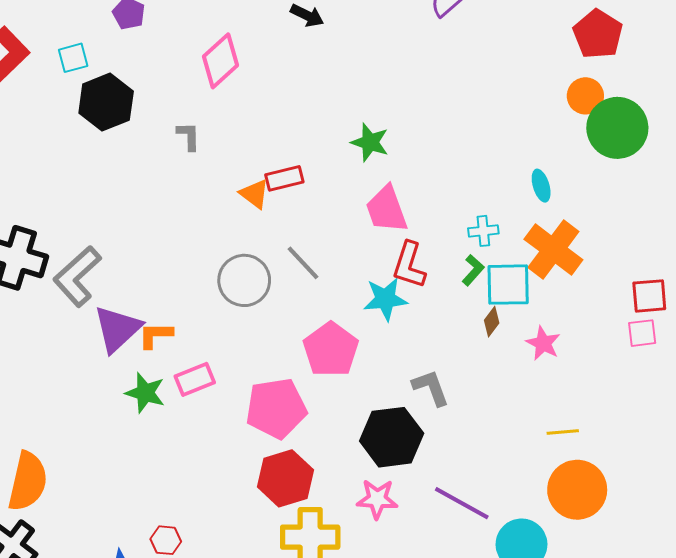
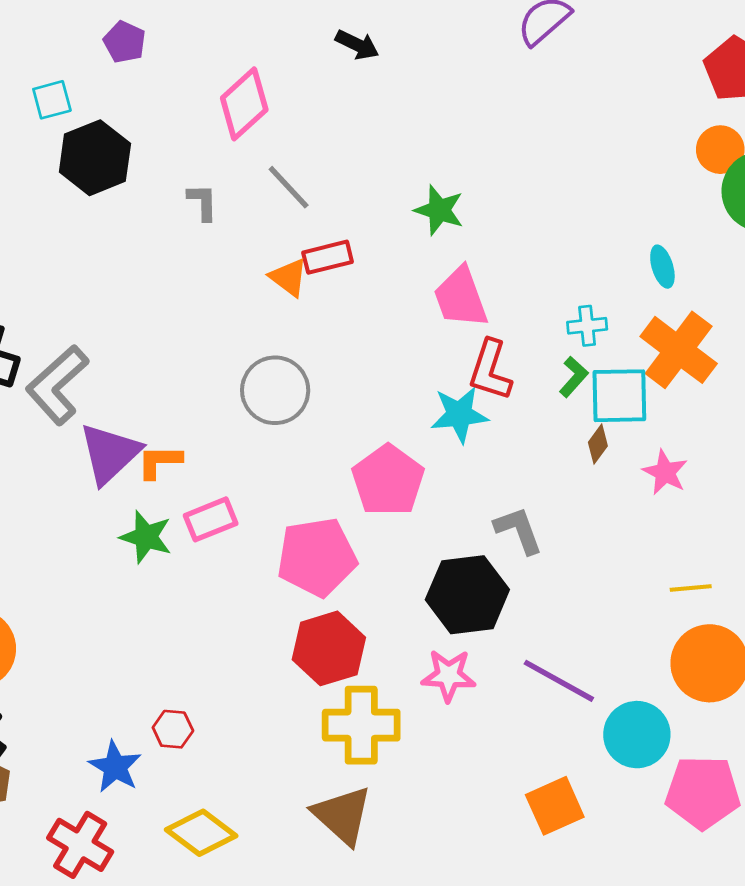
gray line: (303, 263) -> (289, 187), moved

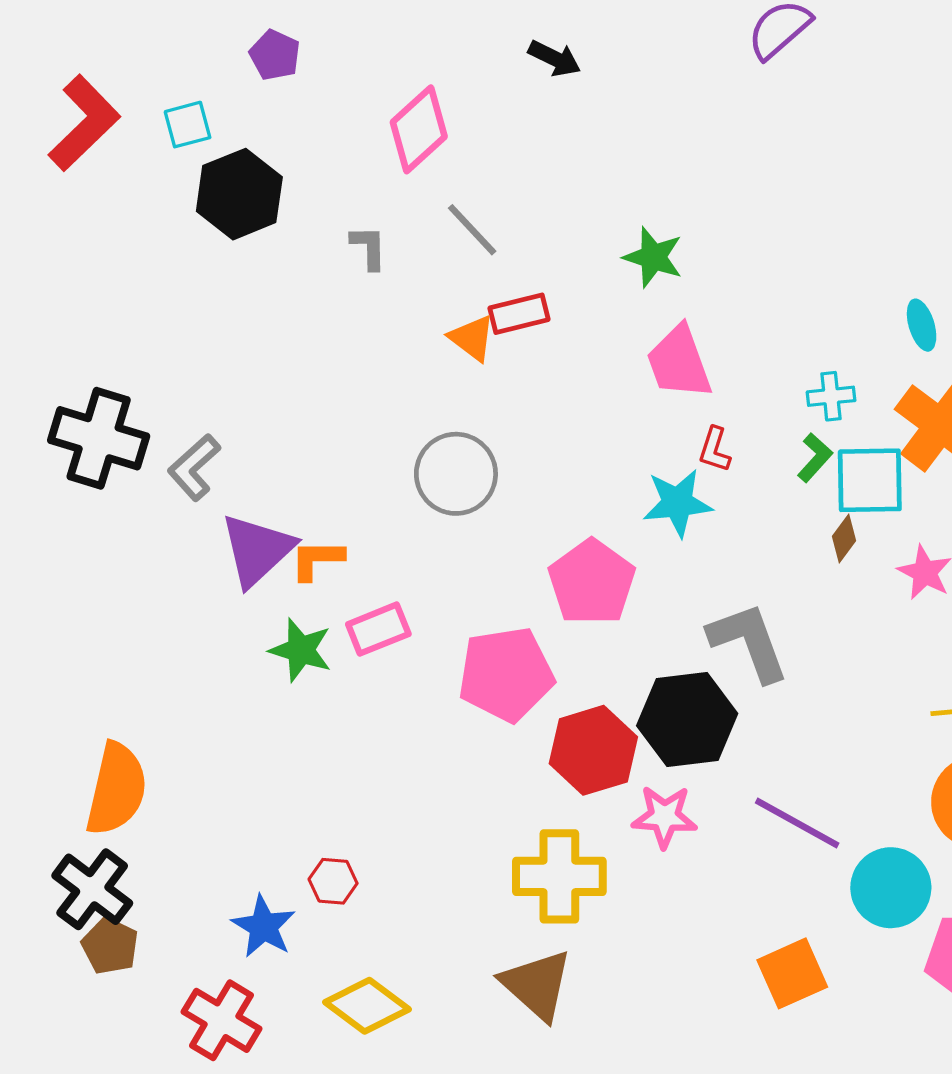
red L-shape: (490, 370) -> (715, 450), size x0.6
gray L-shape: (57, 385) -> (194, 467), size x0.7
gray L-shape: (519, 530) -> (749, 642), size x1.4
red hexagon: (329, 648) -> (593, 750), moved

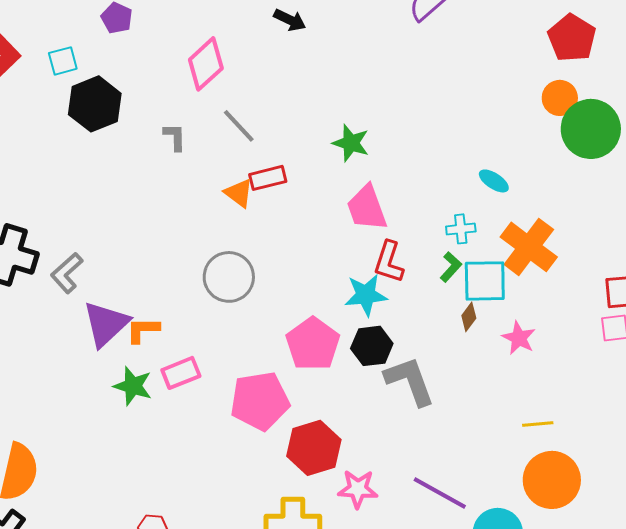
cyan ellipse: (922, 325) -> (494, 181), moved, turned -40
red L-shape: (715, 450) -> (389, 262), size x1.5
black hexagon: (687, 720) -> (372, 346), moved, size x0.7

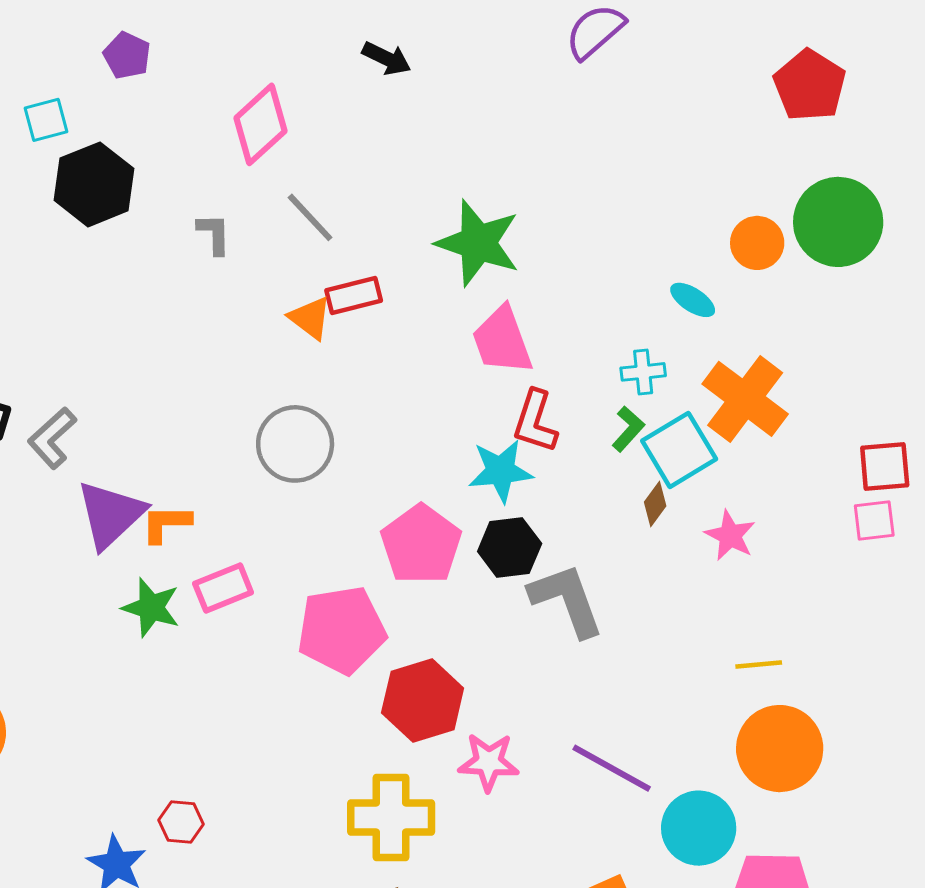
orange circle: (560, 98) -> (757, 243), moved
green star: (351, 143) -> (478, 243), size x1.5
cyan square: (485, 281) -> (679, 450), turned -30

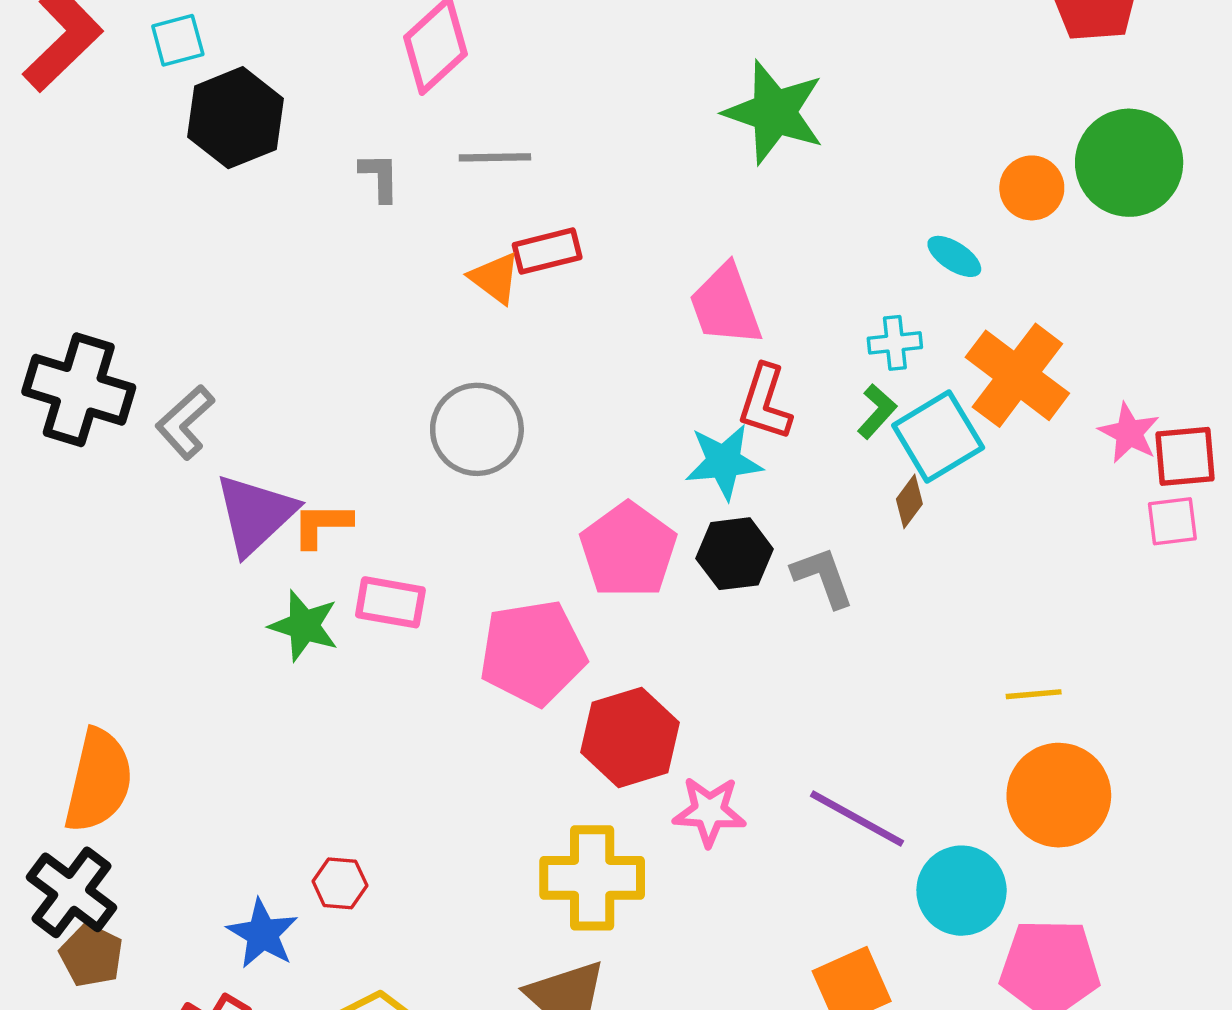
gray line: (310, 217) -> (495, 157), turned -48
green star: (478, 243) -> (774, 112), moved
pink star: (730, 535) -> (1129, 433), moved
pink rectangle: (223, 588) -> (390, 602), turned 32
gray L-shape: (567, 600) -> (823, 577), moved, size x0.7

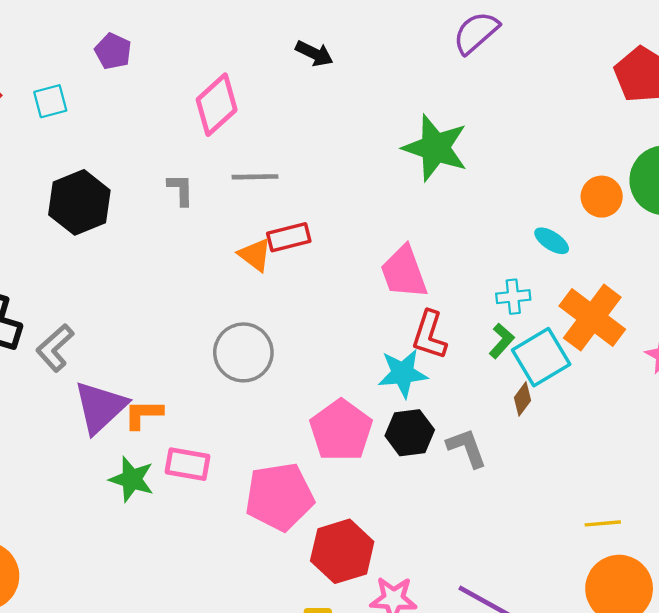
black hexagon: (235, 118) -> (79, 202), moved

